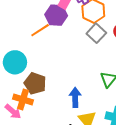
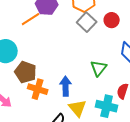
orange cross: (23, 99) -> (38, 89), moved

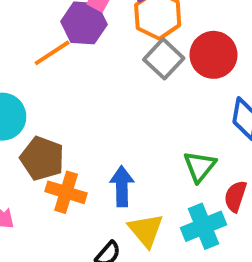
red circle: (112, 20) -> (214, 55), size x1.5
green triangle: (99, 68) -> (200, 166), moved
cyan cross: (107, 106) -> (204, 226), turned -35

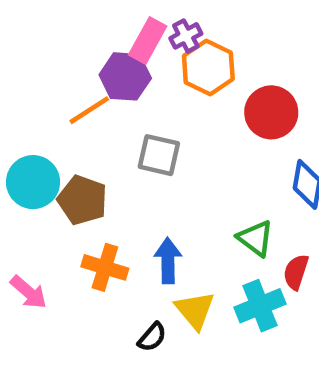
gray square: (164, 59) -> (159, 155), moved, turned -30
brown pentagon: (42, 158) -> (82, 200), moved
green triangle: (200, 166) -> (256, 238), turned -32

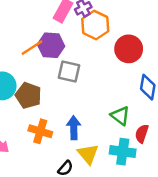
purple hexagon: (125, 76) -> (51, 45), moved
cyan cross: (260, 306) -> (123, 152), turned 30

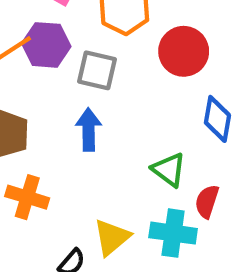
gray square: (69, 72) -> (97, 70), moved
blue arrow: (74, 128) -> (89, 130), moved
yellow triangle: (88, 154) -> (112, 237), turned 30

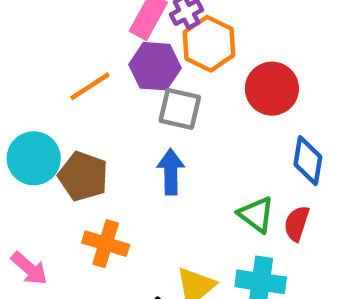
purple hexagon: (46, 45) -> (155, 66), moved
red semicircle: (207, 201) -> (297, 223), moved

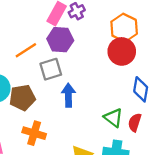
orange hexagon: (209, 44) -> (124, 28), moved
gray square: (180, 109) -> (51, 69), moved, turned -30
brown pentagon: (83, 176) -> (22, 98), turned -30

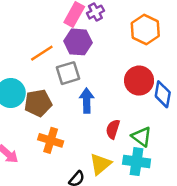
red circle: (122, 51) -> (139, 81), moved
green triangle: (113, 118) -> (142, 137), moved
red semicircle: (135, 122) -> (113, 129), moved

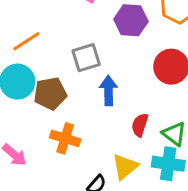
purple hexagon: (78, 42) -> (131, 20), moved
orange line: (42, 53) -> (26, 41), moved

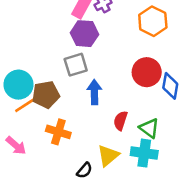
purple hexagon: (131, 20) -> (84, 34), moved
orange line: (26, 41) -> (26, 105), moved

